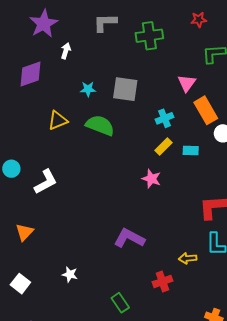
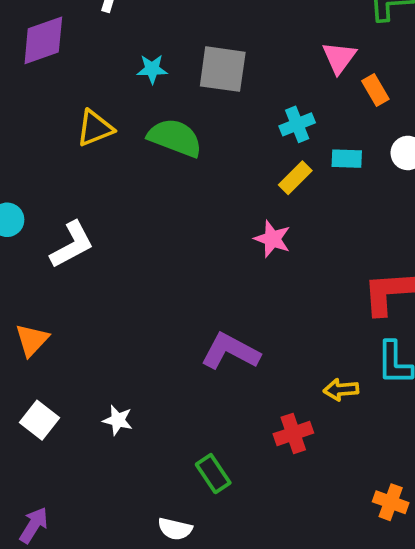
orange rectangle: (206, 110) -> (375, 90), moved, size x0.6
cyan rectangle: (191, 151) -> (347, 159), moved
white square: (20, 284) -> (40, 420), moved

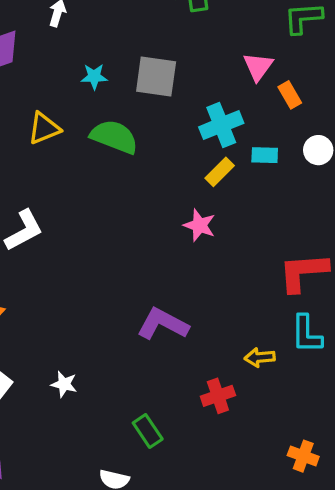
cyan cross: (297, 124) -> (221, 125), size x1.4

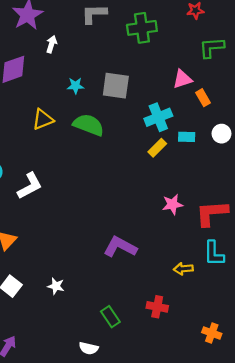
pink triangle: (258, 66) -> (182, 79), turned 36
pink star: (200, 225) -> (172, 204), moved, turned -30
red cross: (218, 396) -> (157, 307), moved, turned 30

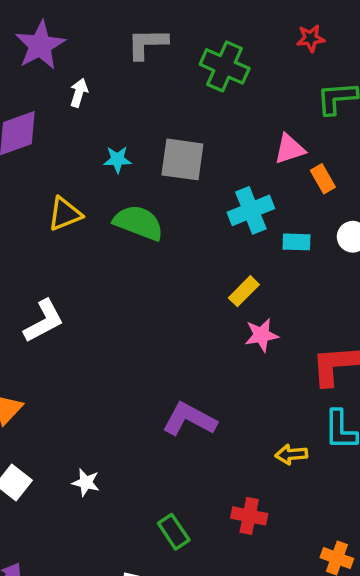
green cross: (142, 28) -> (225, 66), turned 32
yellow rectangle: (157, 148) -> (244, 291), moved
pink star: (172, 204) -> (261, 335), moved

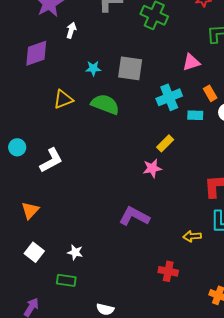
orange rectangle: (323, 179) -> (210, 93), moved
pink star: (261, 335) -> (152, 168), moved
green rectangle: (174, 532) -> (66, 280), moved, turned -48

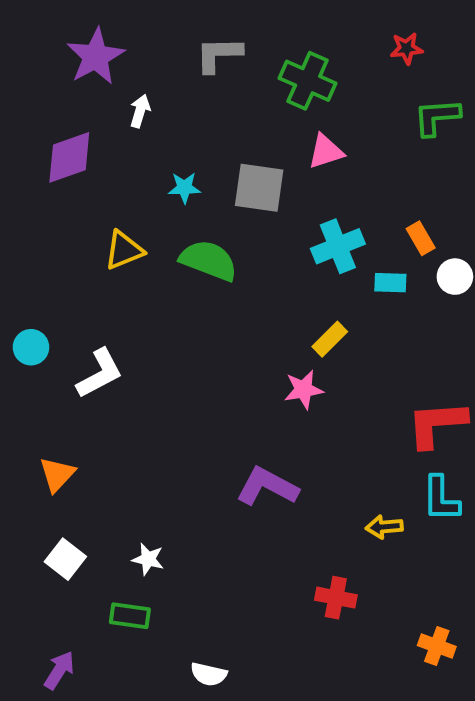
pink triangle: (191, 62) -> (326, 151), moved

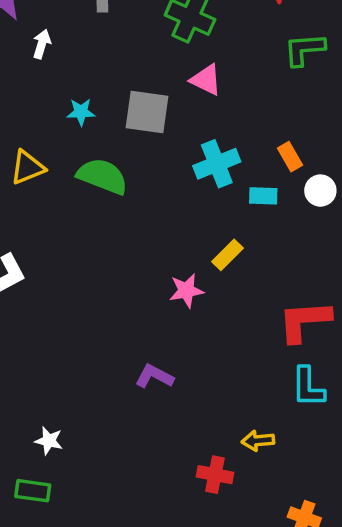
pink triangle: (326, 151) -> (206, 80), turned 44
yellow rectangle: (330, 339) -> (227, 255), moved
purple L-shape: (267, 486) -> (154, 376), size x0.7
yellow arrow: (384, 527) -> (258, 441), moved

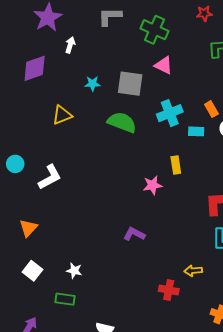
green semicircle: (102, 176) -> (122, 122), moved
yellow rectangle: (227, 255) -> (176, 165), turned -54

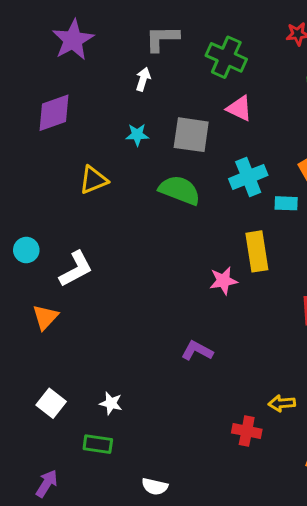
white arrow: (70, 45) -> (143, 79), moved
yellow rectangle: (176, 165) -> (257, 251), size x1.5
orange triangle: (28, 228) -> (45, 317), moved

